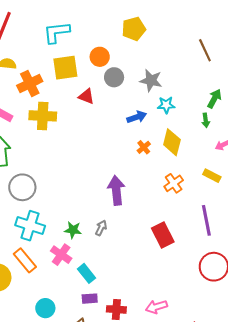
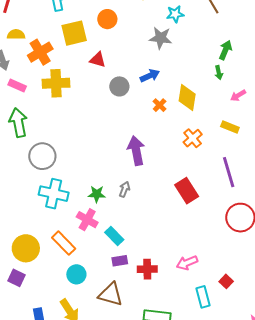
gray circle: (114, 77) -> (119, 86), moved
cyan star: (166, 105) -> (175, 14), moved
orange rectangle: (25, 260) -> (64, 243), moved

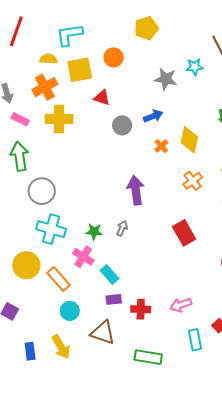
cyan star: (175, 14) -> (195, 67), moved
yellow semicircle: (16, 35) -> (49, 59), moved
yellow circle: (26, 248) -> (26, 265), moved

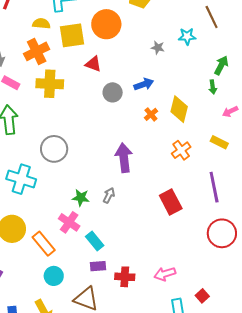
orange circle: (114, 57) -> (106, 24), size x1.5
gray star: (166, 79) -> (158, 48), size x0.6
gray circle: (42, 191) -> (54, 149), moved
cyan cross: (51, 229) -> (21, 179), moved

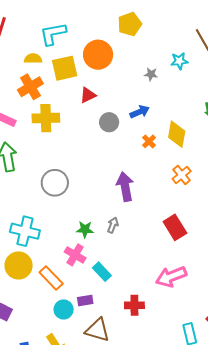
red triangle: (93, 64) -> (88, 95), turned -42
cyan cross: (21, 179) -> (25, 231), moved
purple rectangle: (98, 266) -> (85, 301), moved
pink arrow: (165, 274) -> (171, 277), moved, size x1.4

